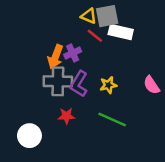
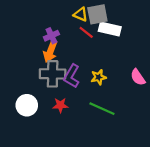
purple cross: (73, 53) -> (51, 36), moved
white circle: (29, 136) -> (27, 105), moved

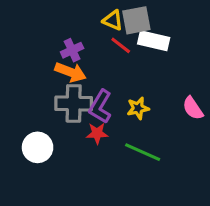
orange arrow: (50, 51) -> (70, 72), turned -90
red star: (60, 105) -> (97, 133), moved

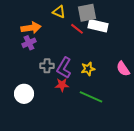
yellow triangle: (113, 20) -> (59, 12), moved
purple cross: (72, 50) -> (29, 43), moved
orange arrow: (70, 72) -> (31, 28), moved, turned -30
gray cross: (74, 103) -> (47, 66), size x0.6

